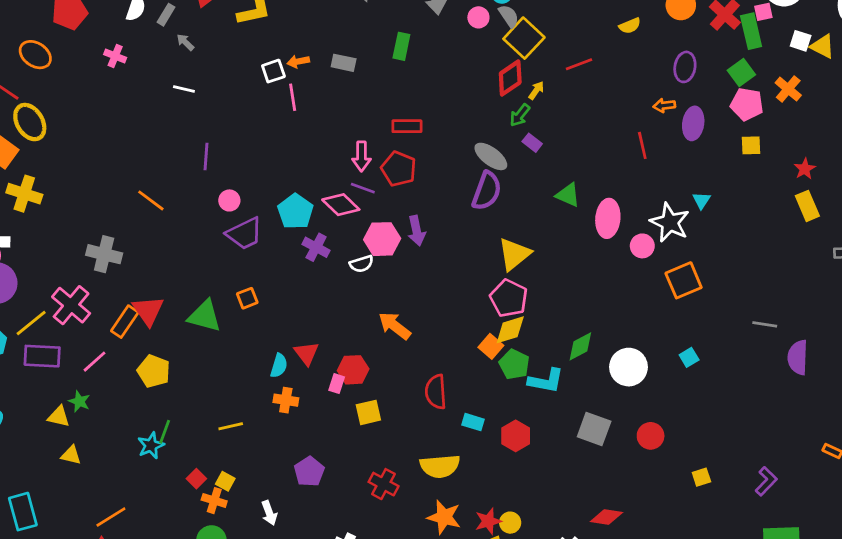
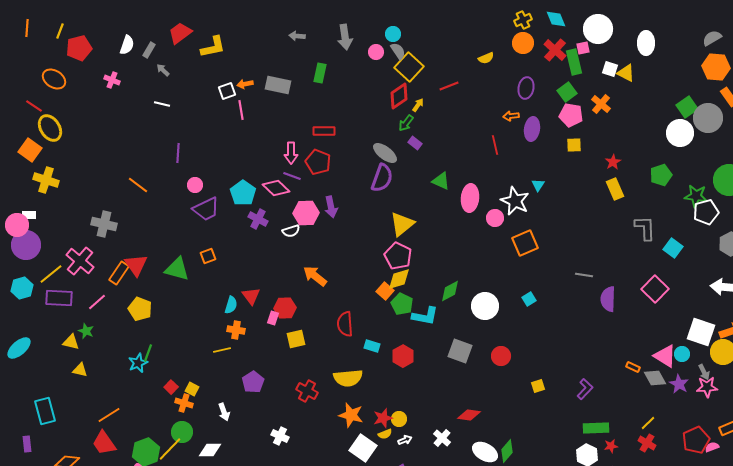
gray rectangle: (344, 63) -> (278, 85), size x1.4
yellow line: (231, 426) -> (222, 350), moved

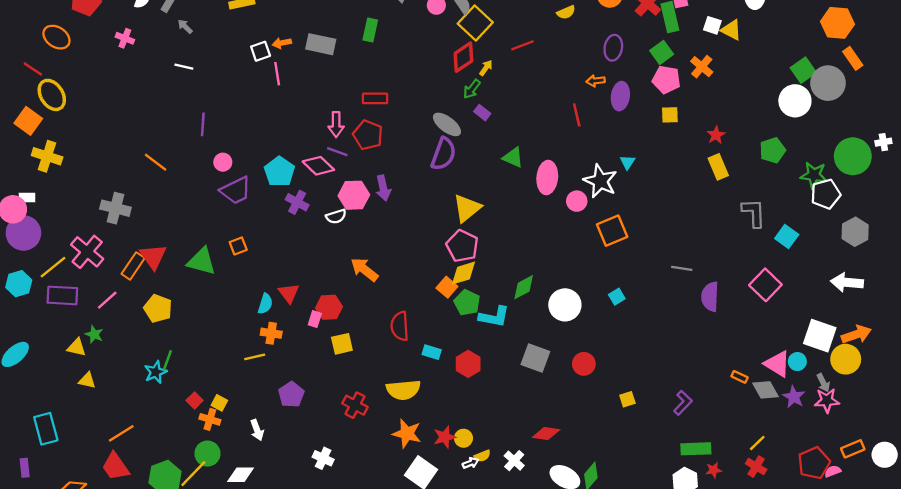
yellow semicircle: (385, 434) -> (482, 456), moved

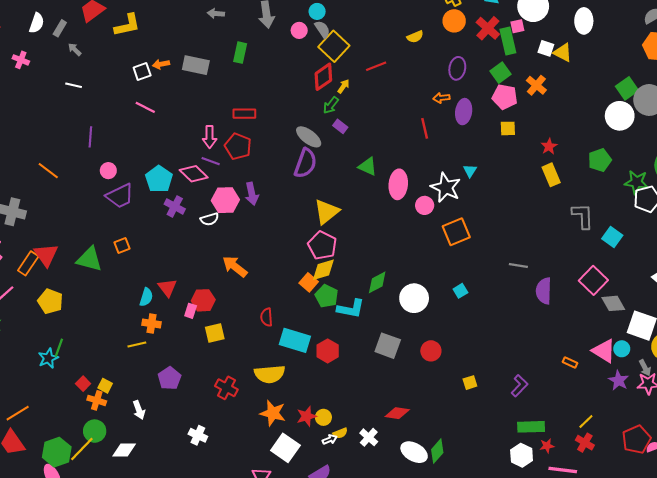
pink line: (277, 74) -> (145, 107), moved, turned -54
red semicircle: (400, 326) -> (266, 317), size x0.7
cyan rectangle: (432, 352) -> (295, 340), size x1.8
gray diamond: (765, 390) -> (613, 303), moved

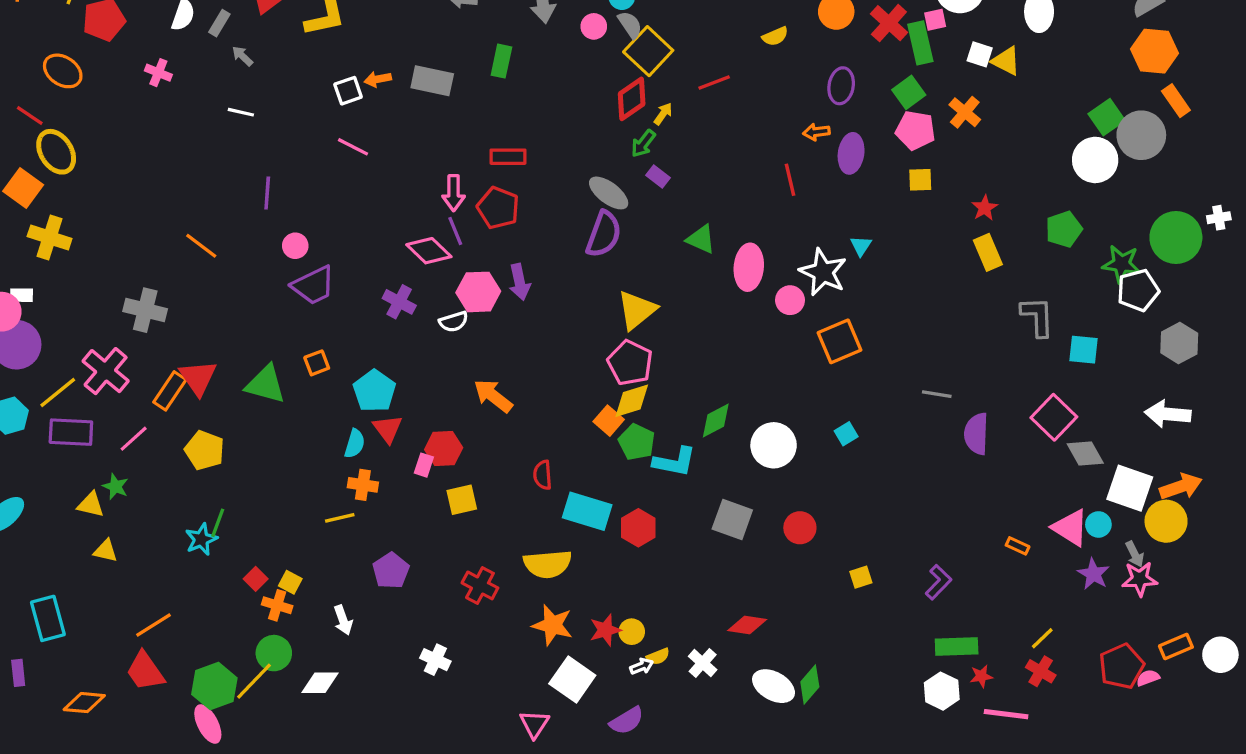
purple line: (211, 161) -> (455, 231), turned 48
cyan pentagon: (159, 179) -> (374, 391), moved
cyan square: (612, 237) -> (1084, 350), turned -30

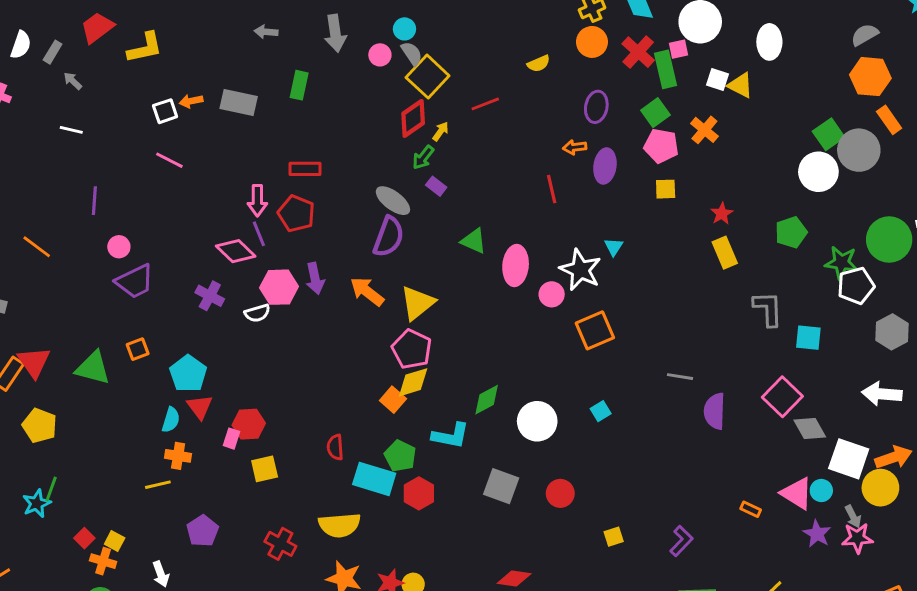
orange arrow: (493, 396) -> (367, 291), moved
green pentagon: (637, 442) -> (400, 456), moved

